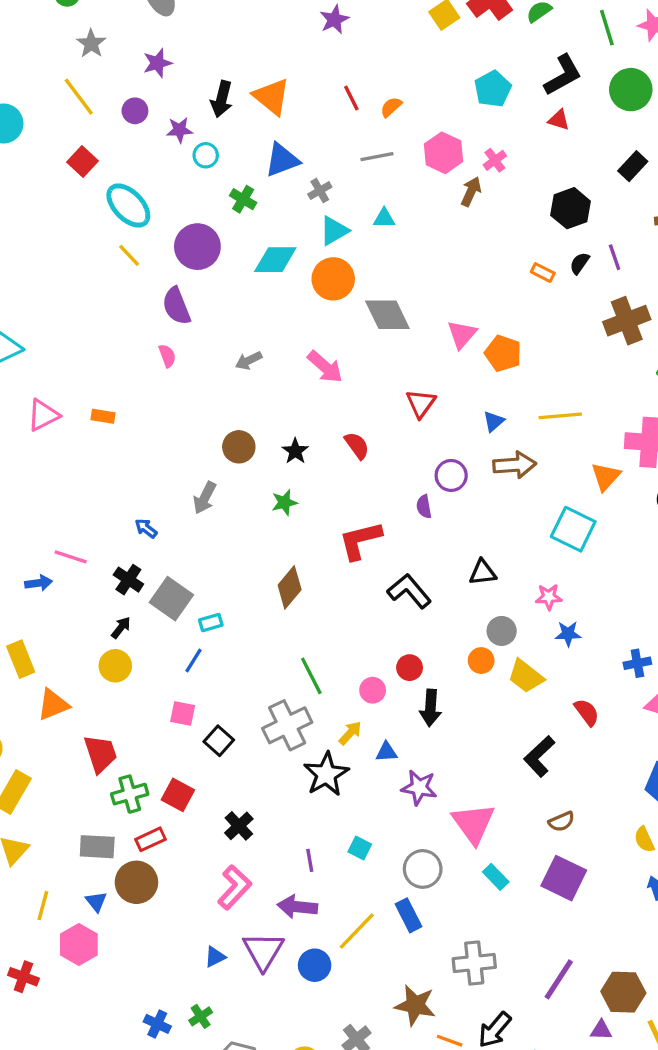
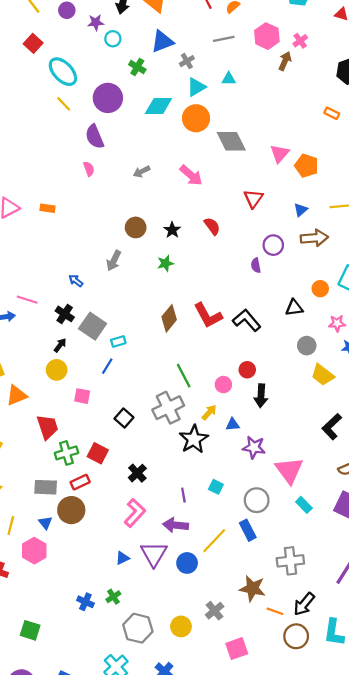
red L-shape: (360, 540) -> (208, 315), moved, turned -104
orange circle: (481, 661) -> (320, 289), moved
pink square: (183, 714) -> (82, 396), moved

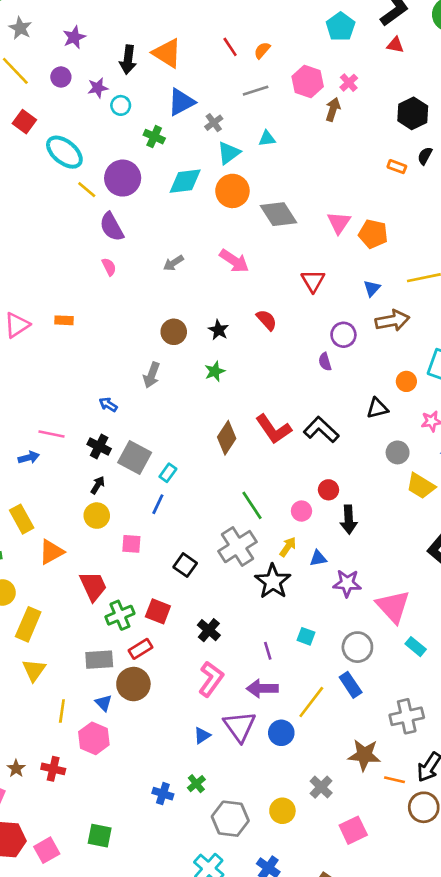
yellow line: (64, 104) -> (87, 190), moved
cyan rectangle: (118, 341) -> (168, 473), turned -32

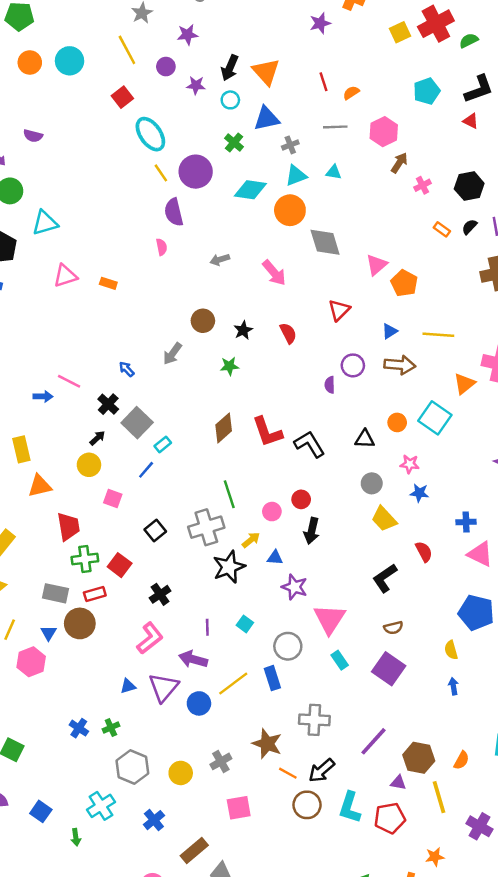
pink cross: (349, 83) -> (423, 185), moved
cyan circle: (121, 105) -> (230, 100), moved

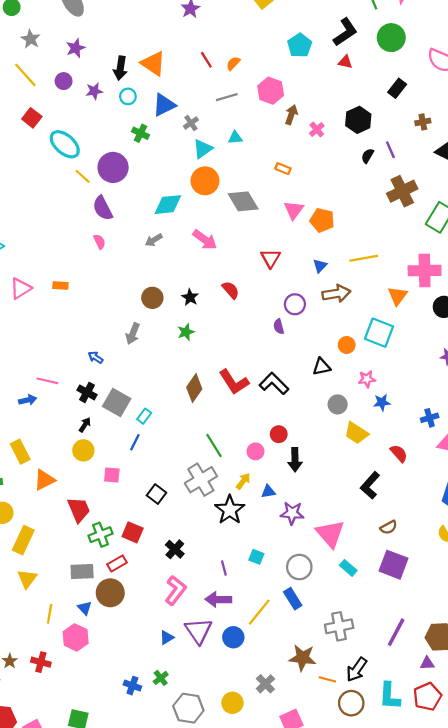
cyan diamond: (250, 190) -> (168, 205), moved
orange rectangle: (442, 229) -> (283, 169), moved

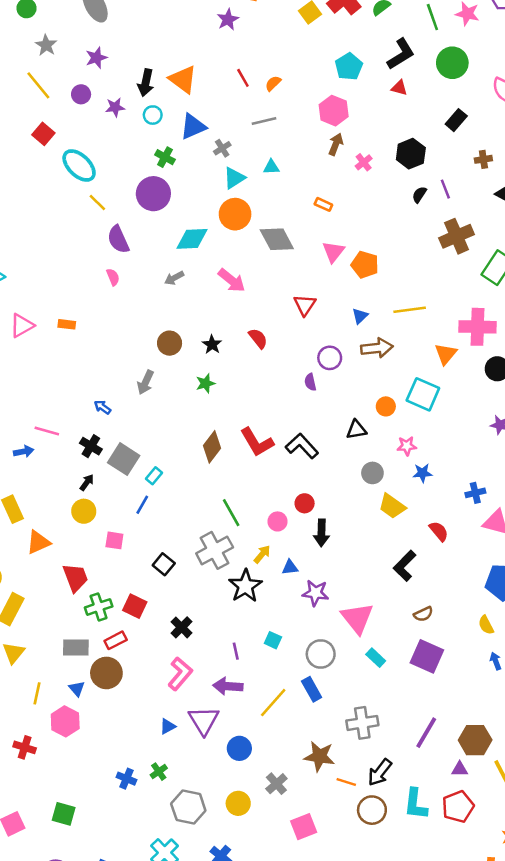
pink hexagon: (271, 91) -> (334, 111), moved
purple circle: (113, 167) -> (153, 194), moved
blue circle: (233, 637) -> (239, 748), moved

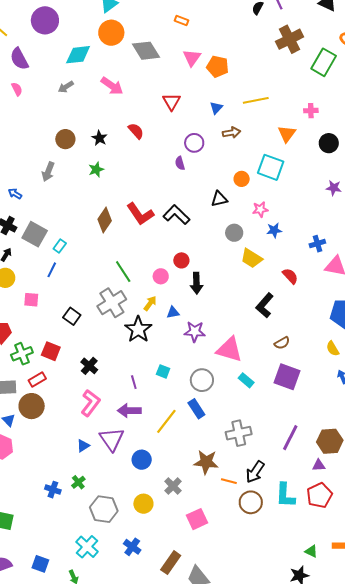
pink cross: (477, 327) -> (311, 111), size x0.5
brown arrow: (377, 348) -> (231, 133), size x0.7
pink triangle: (357, 618) -> (229, 350), turned -32

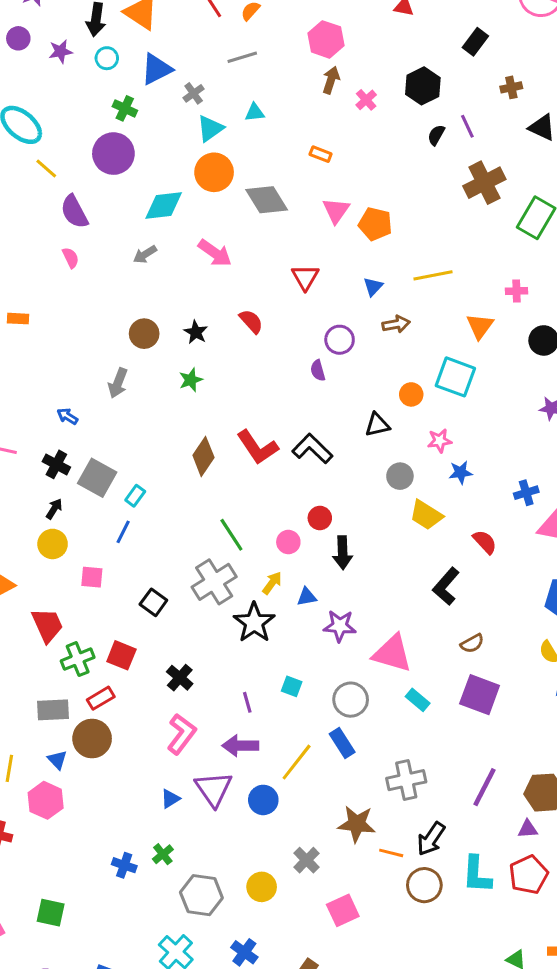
blue circle: (142, 460) -> (263, 800), moved

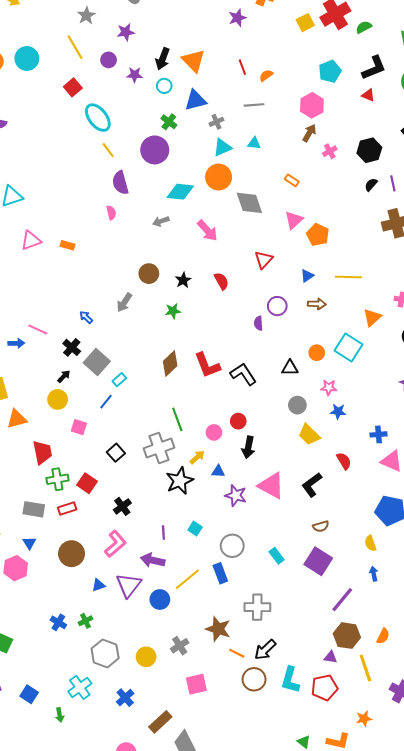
pink triangle: (392, 653) -> (271, 486), moved
brown circle: (92, 739) -> (72, 554), moved
purple line: (484, 787) -> (342, 600), moved

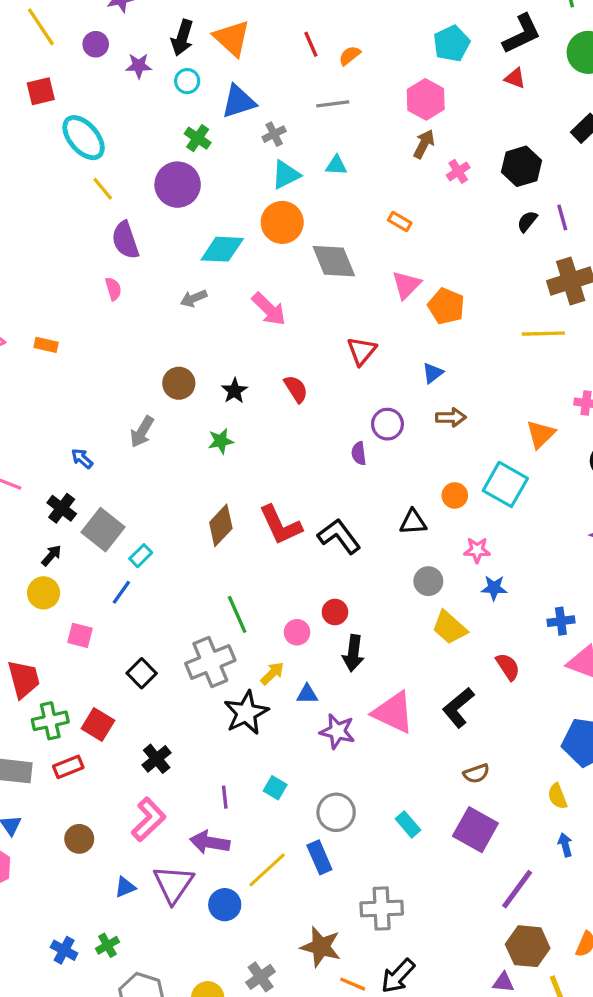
red square: (73, 87) -> (41, 91), turned 30
yellow line: (348, 277) -> (543, 334), moved
brown circle: (72, 554) -> (79, 839), size x0.7

